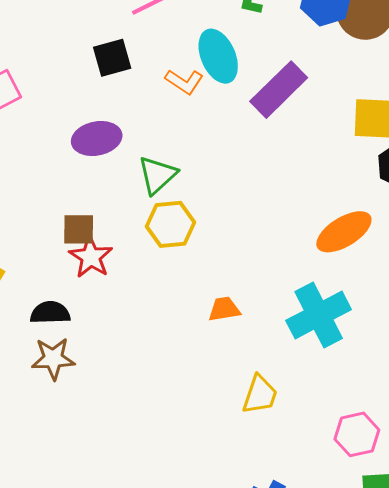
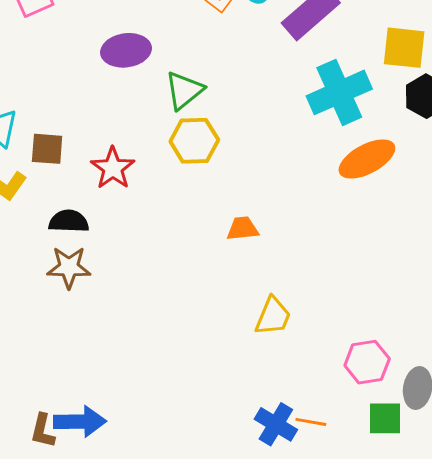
brown square: (79, 229) -> (47, 149), moved
cyan cross: (319, 315) -> (339, 92), moved

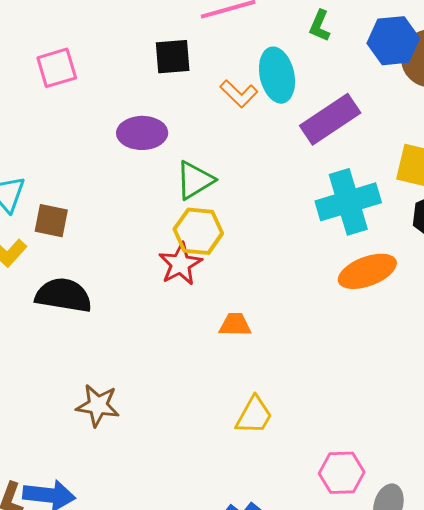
red star: (113, 168) -> (180, 264), moved
black semicircle: (69, 221) -> (64, 295), size x1.4
brown star: (69, 267) -> (98, 405), moved

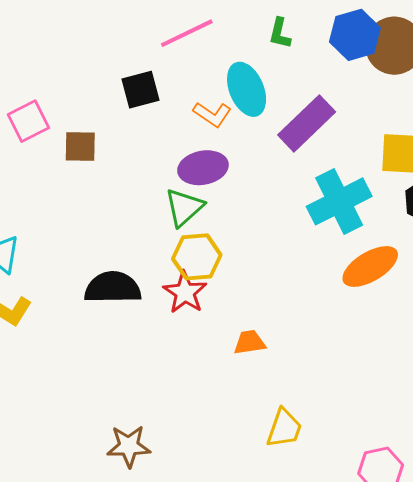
purple ellipse: (142, 133) -> (203, 168), moved
brown square: (51, 221) -> (80, 147), moved
black semicircle: (64, 295) -> (113, 288), moved

